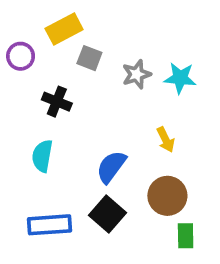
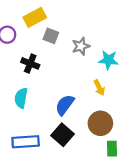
cyan star: (180, 78) -> (108, 60), moved

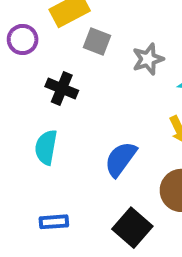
black square: (62, 135) -> (132, 228), moved
blue rectangle: (26, 142) -> (54, 222), size x0.6

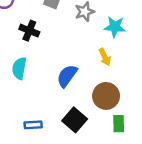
blue rectangle: (54, 222) -> (33, 125), moved

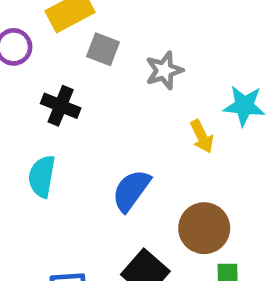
cyan star: (115, 27) -> (244, 106), moved
yellow arrow: (105, 57) -> (202, 136), moved

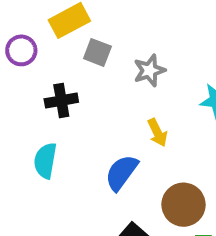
black cross: (61, 106) -> (61, 101), turned -32
yellow arrow: (202, 136) -> (157, 133), moved

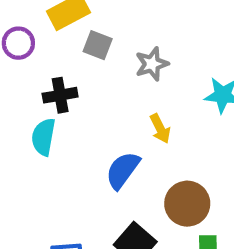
cyan semicircle: (45, 161) -> (43, 137), moved

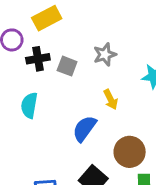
gray square: (98, 45) -> (67, 66), moved
black cross: (60, 95) -> (38, 59), moved

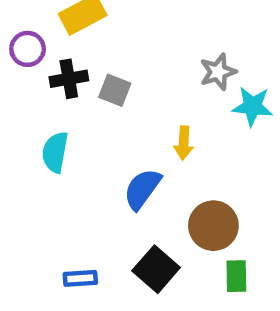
gray star: (105, 54) -> (218, 72), moved
yellow arrow: (111, 100) -> (184, 143), turned 30

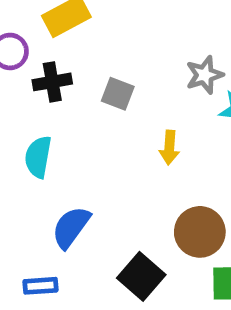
gray square: (115, 90) -> (118, 94), moved
blue semicircle: (142, 189) -> (71, 227), moved
blue rectangle: (80, 278) -> (41, 286), moved

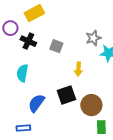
black cross: (52, 82) -> (28, 41), turned 35
black square: (141, 276) -> (66, 95), moved, turned 30

